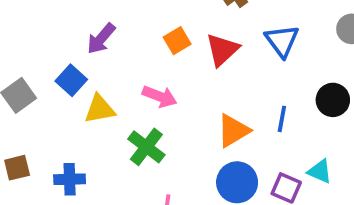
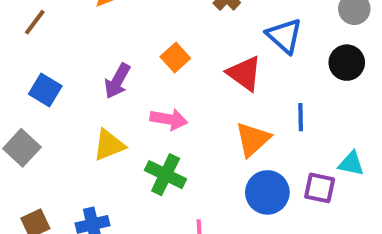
purple arrow: (101, 39) -> (117, 81), moved
red triangle: (222, 50) -> (244, 73), moved, turned -30
blue square: (71, 80) -> (45, 90), moved
black circle: (333, 100) -> (347, 63), moved

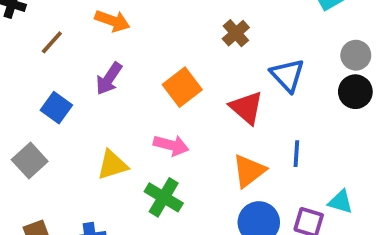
orange square: (175, 58) -> (182, 87), size x1.4
black circle: (347, 63) -> (355, 92), moved
purple arrow: (117, 81) -> (109, 79), moved

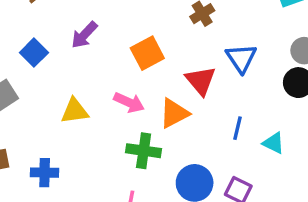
orange triangle: (249, 171) -> (174, 113), moved
green cross: (164, 197) -> (144, 151), moved, turned -32
cyan triangle: (341, 202) -> (274, 143), moved

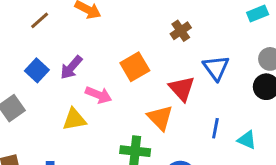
purple arrow: (84, 35) -> (71, 67), moved
pink arrow: (129, 102) -> (98, 95), moved
orange triangle: (174, 113) -> (160, 118), turned -44

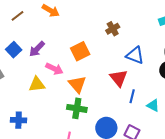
blue triangle: (216, 68) -> (135, 55), turned -36
red triangle: (182, 88) -> (119, 78), moved
orange triangle: (160, 118) -> (77, 84), moved

